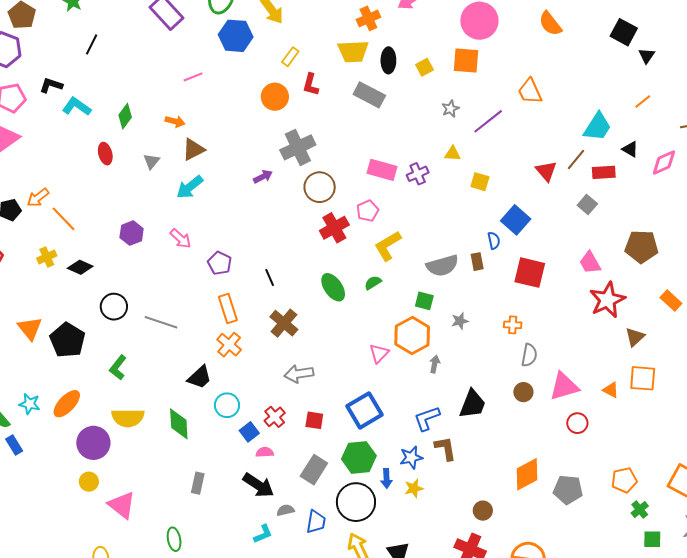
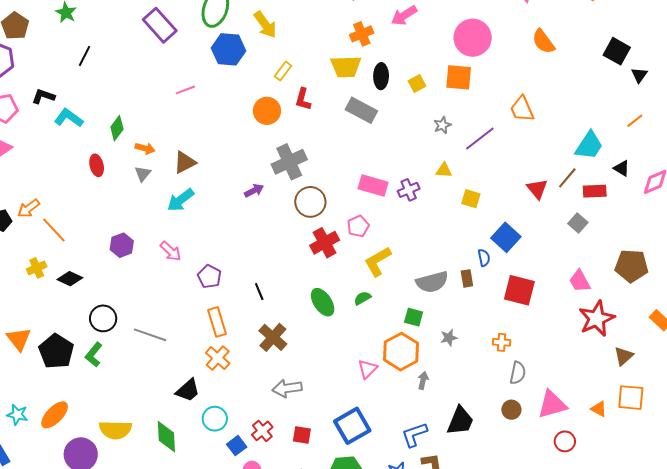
orange arrow: (175, 121) -> (145, 148), moved
green L-shape: (118, 368) -> (94, 355), moved

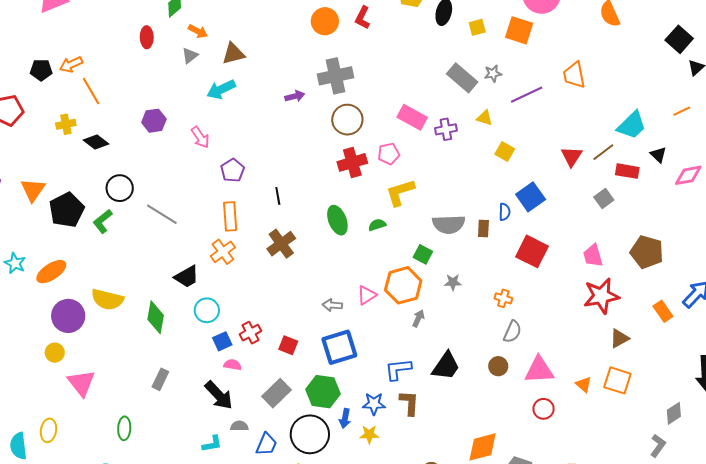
gray rectangle: (361, 110) -> (462, 78), moved
gray arrow: (287, 388) -> (332, 305), moved, size x0.7

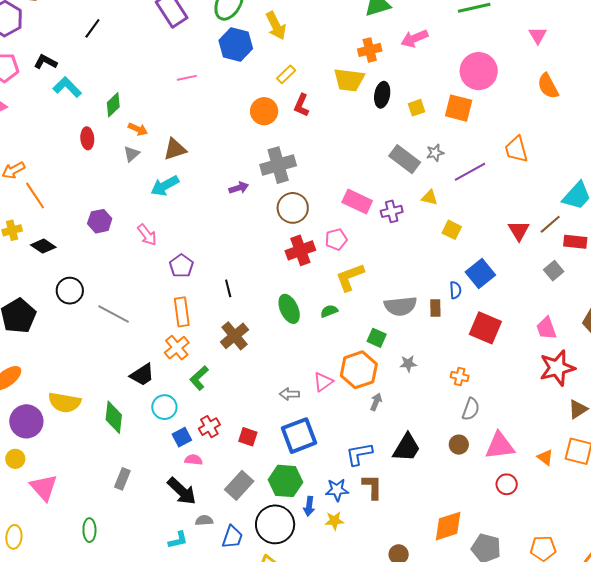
green L-shape: (103, 221) -> (199, 378), moved

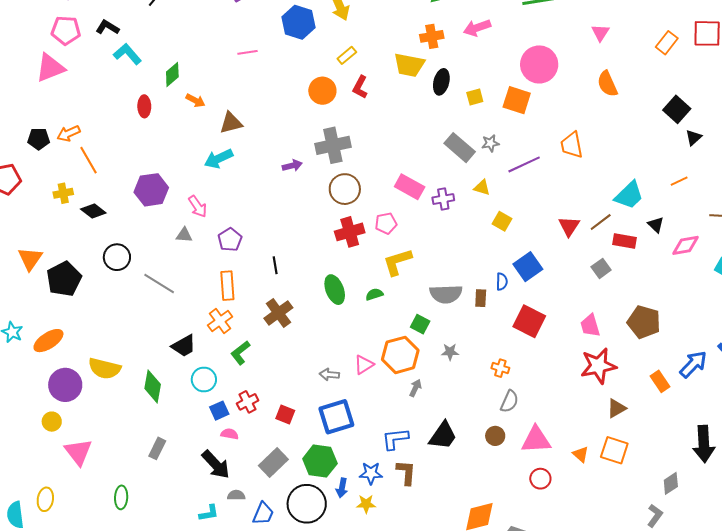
gray triangle: (132, 154) -> (184, 235), moved, turned 42
purple hexagon: (100, 221) -> (151, 190), size x1.4

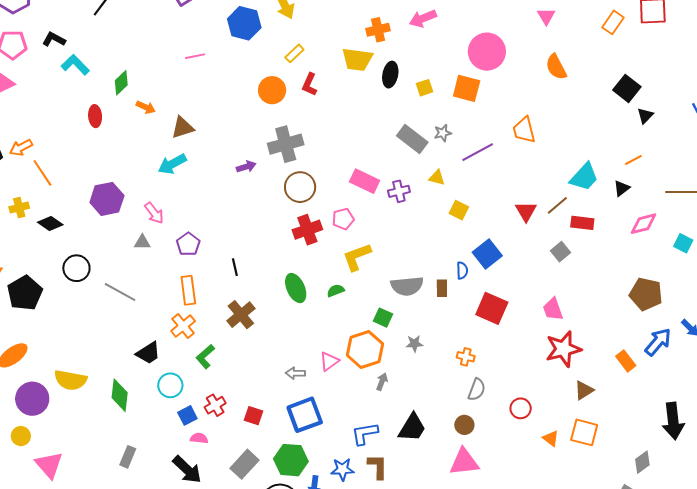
black triangle: (656, 225) -> (622, 188), moved, turned 42
brown pentagon: (644, 322) -> (646, 294), moved
pink triangle: (536, 440) -> (464, 462), moved
red circle: (540, 479) -> (521, 408), moved

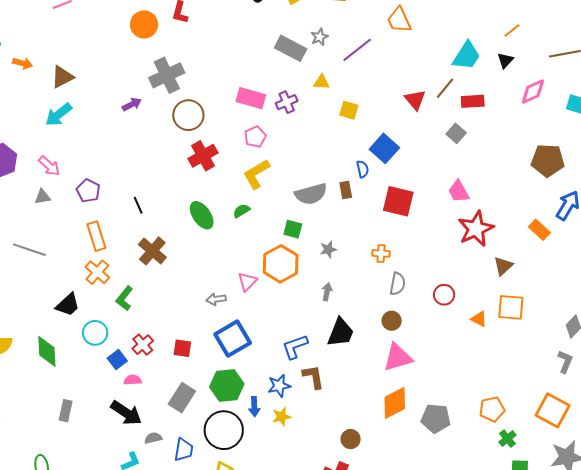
pink pentagon: (343, 219) -> (255, 137), moved
gray arrow: (382, 382) -> (327, 292), moved

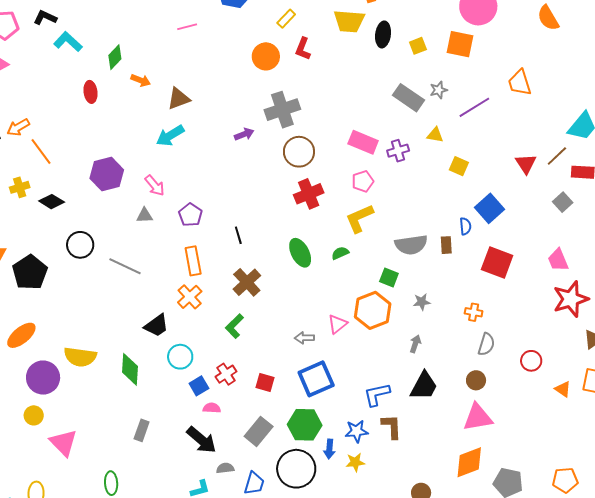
green L-shape: (124, 298) -> (234, 326), moved

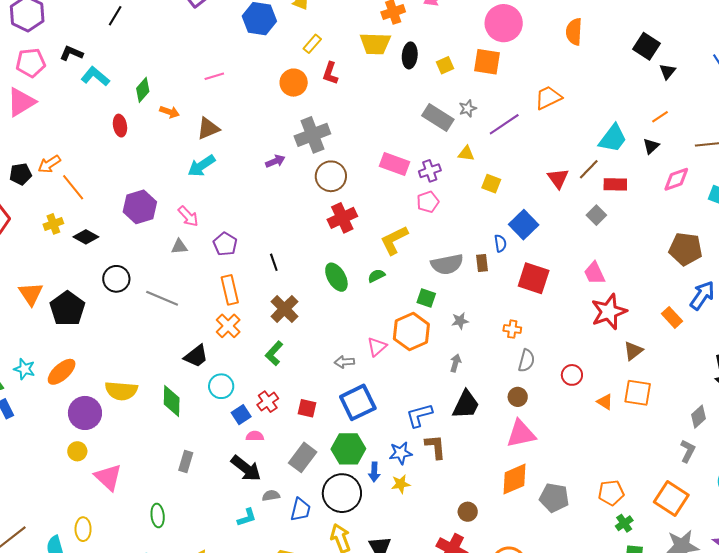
orange semicircle: (548, 18) -> (574, 32), turned 36
pink line: (187, 27) -> (214, 76), moved
orange trapezoid: (520, 83) -> (548, 98), turned 84
pink pentagon: (363, 181) -> (428, 202), moved

